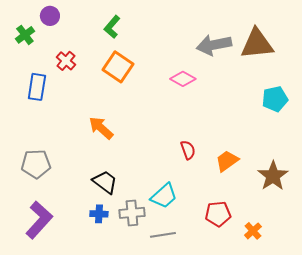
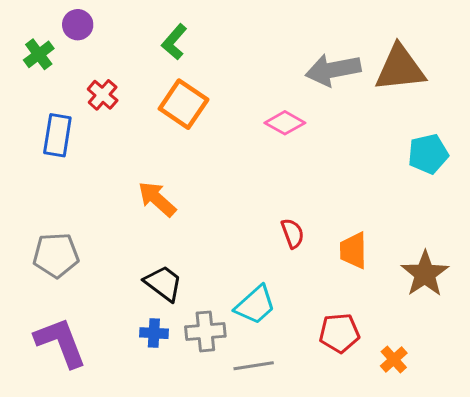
orange trapezoid: (227, 161) -> (353, 250), turned -55
purple L-shape: (39, 220) -> (61, 342), turned -63

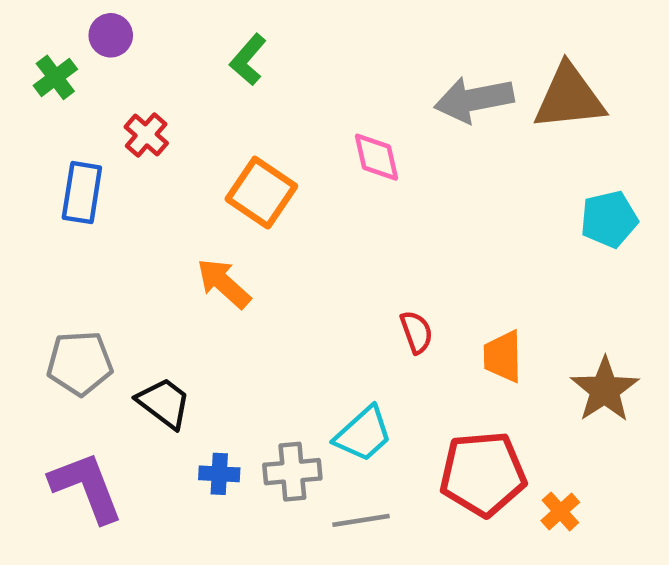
orange square: (184, 104) -> (261, 193), moved
pink diamond: (285, 123) -> (377, 157), moved, turned 48
black trapezoid: (163, 283) -> (164, 403), moved
red pentagon: (339, 333) -> (483, 474), size x1.5

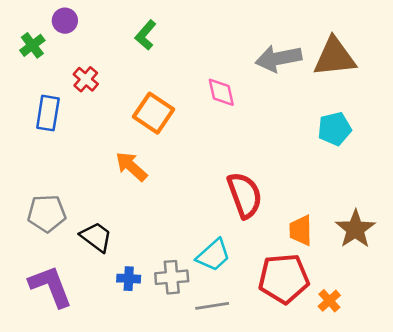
cyan pentagon: (609, 219) -> (335, 129), moved
red semicircle: (416, 332) -> (245, 195), size x1.8
orange trapezoid: (503, 356) -> (301, 230), moved

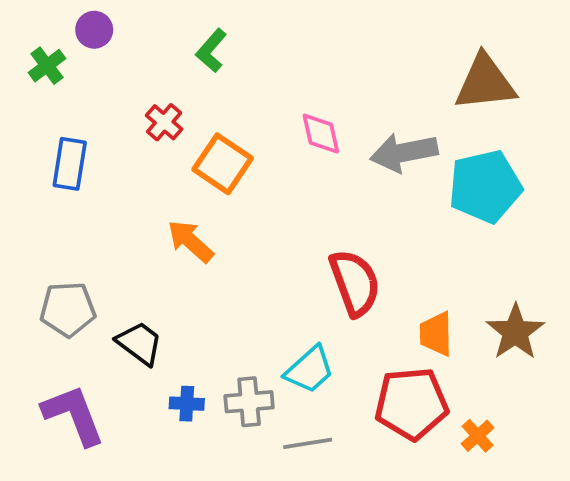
gray arrow: (279, 58) -> (404, 152), moved
red cross: (86, 79) -> (164, 122), moved
cyan pentagon: (335, 129) -> (485, 186), size x1.5

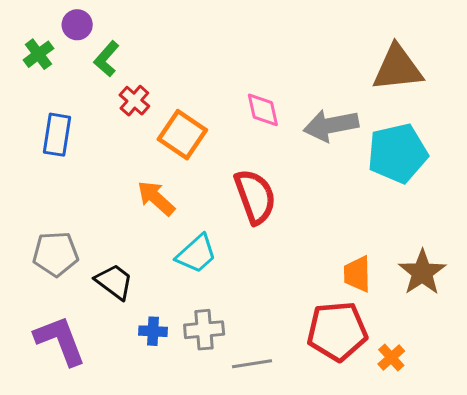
green L-shape: (211, 50) -> (107, 59), moved
red semicircle: (355, 283) -> (255, 197), moved
cyan trapezoid: (309, 370) -> (196, 254), moved

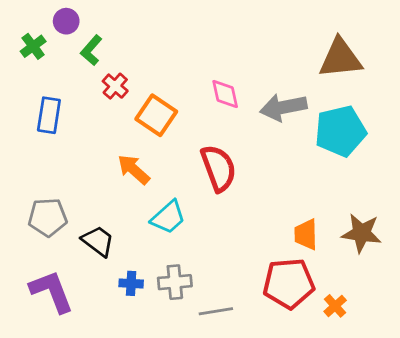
brown star: (422, 272) -> (362, 233), turned -30

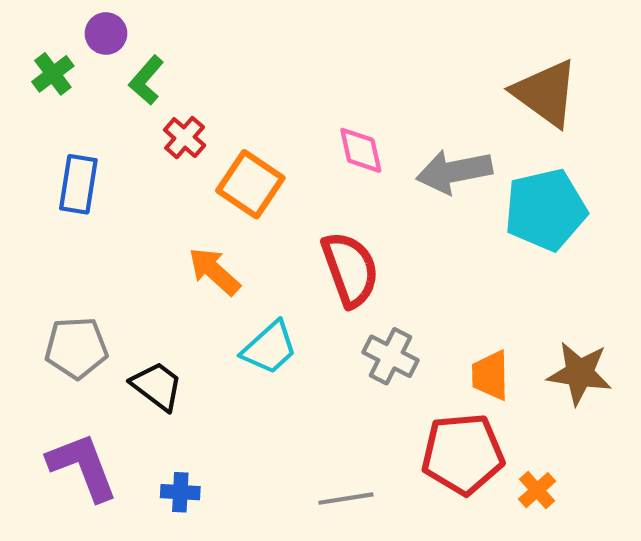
brown triangle: (340, 58) -> (546, 93), turned 42
gray cross: (175, 282) -> (391, 356), moved, turned 32
blue cross: (131, 283) -> (180, 492), moved

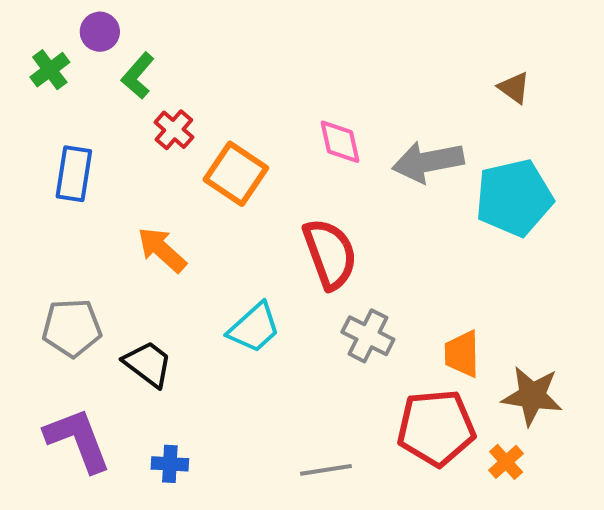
brown triangle: (546, 93) -> (514, 88), size x0.5
orange arrow: (214, 271) -> (162, 250), moved
brown star: (579, 373) -> (532, 396), moved

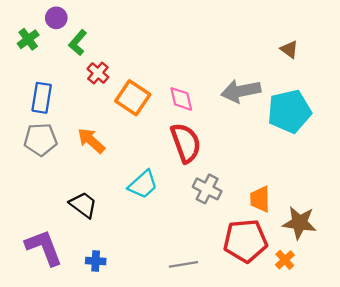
pink diamond: (340, 142) -> (181, 99), moved
gray pentagon: (72, 328) -> (40, 139), moved

